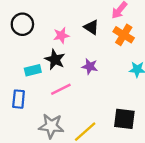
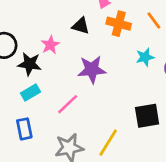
black star: (55, 60) -> (30, 64), moved
purple star: (90, 66) -> (92, 70), size x1.5

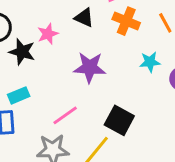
cyan rectangle: (31, 93) -> (19, 95), moved
pink line: (68, 104) -> (65, 115), moved
black square: (147, 116) -> (119, 120), moved, turned 30

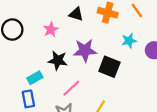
black star: (22, 52) -> (58, 60), moved
black square: (119, 120) -> (109, 67), moved

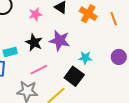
cyan star: (129, 41) -> (85, 58), moved
black square: (109, 67) -> (74, 76), moved

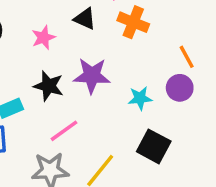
orange line: (114, 19) -> (187, 57), moved
purple circle: (119, 57) -> (180, 88), moved
black square: (74, 76) -> (154, 146), moved

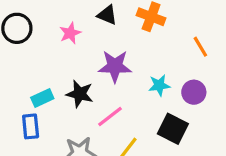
black star: (49, 86) -> (80, 94), moved
purple circle: (180, 88) -> (194, 92), moved
pink line: (64, 131) -> (110, 116), moved

